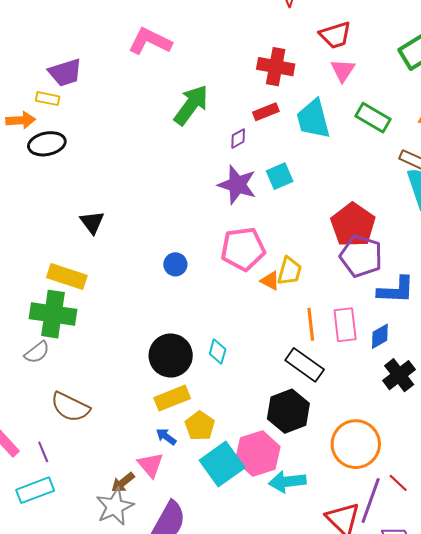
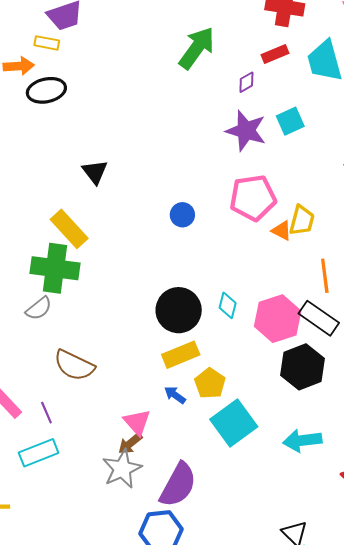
yellow rectangle: (67, 276) -> (69, 229), turned 30
pink hexagon: (258, 454) -> (278, 319), moved
pink triangle: (150, 465) -> (137, 422), moved

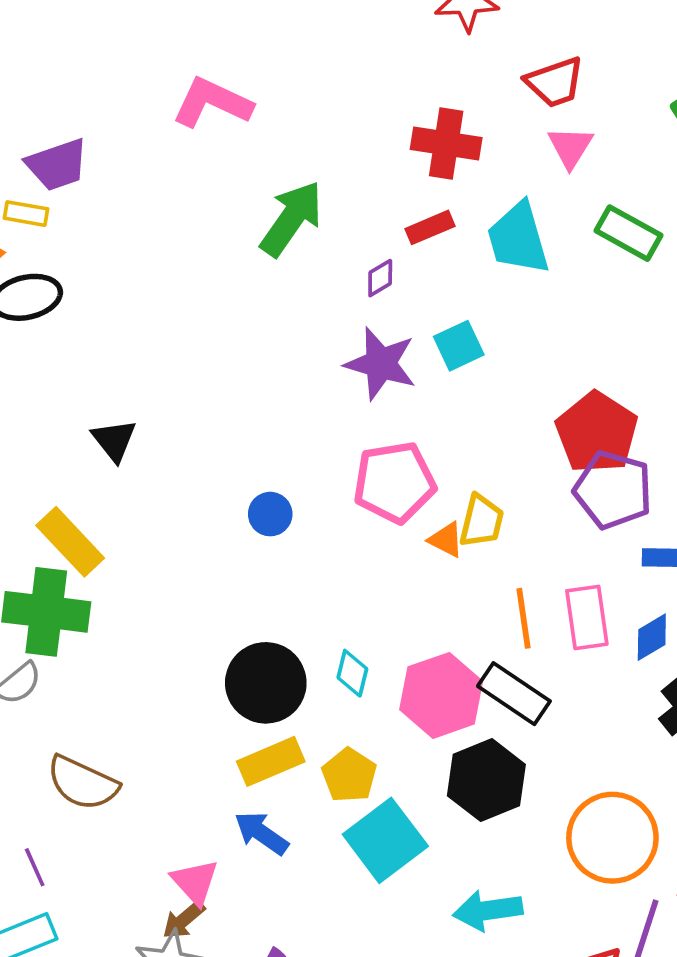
yellow pentagon: (210, 383) -> (349, 775), moved
blue arrow: (175, 395) -> (261, 833), size x1.4
cyan square: (234, 423) -> (385, 840), moved

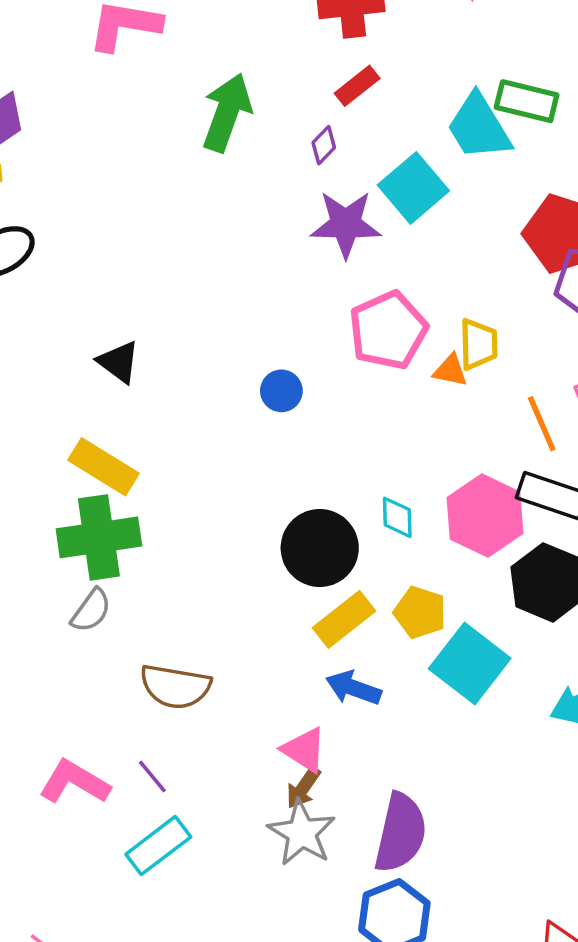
green rectangle: (628, 233) -> (527, 101), moved
cyan trapezoid: (518, 238) -> (479, 127), moved
cyan square: (459, 346) -> (413, 188), size x1.4

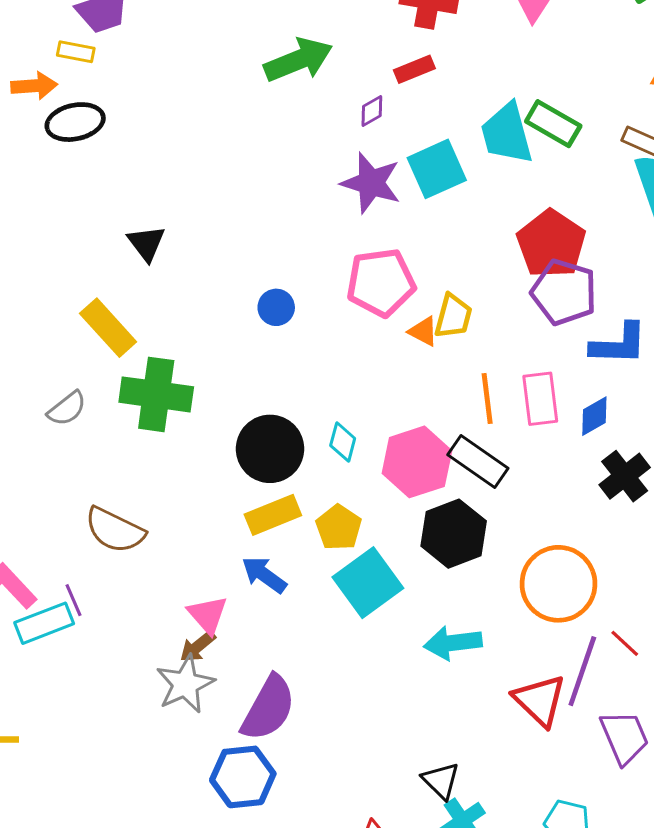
green arrow: (227, 113) -> (298, 60), turned 32
green cross: (99, 537) -> (156, 394), moved
gray semicircle: (91, 611) -> (67, 409), moved
cyan rectangle: (158, 846) -> (44, 623), moved

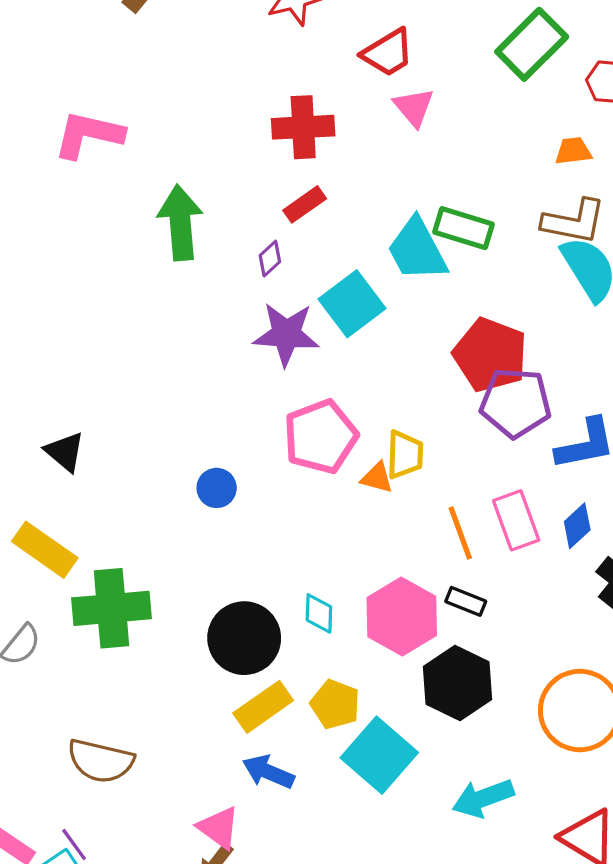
green arrow: (298, 60) -> (180, 223), turned -60
black rectangle: (478, 462) -> (466, 601), size x0.6

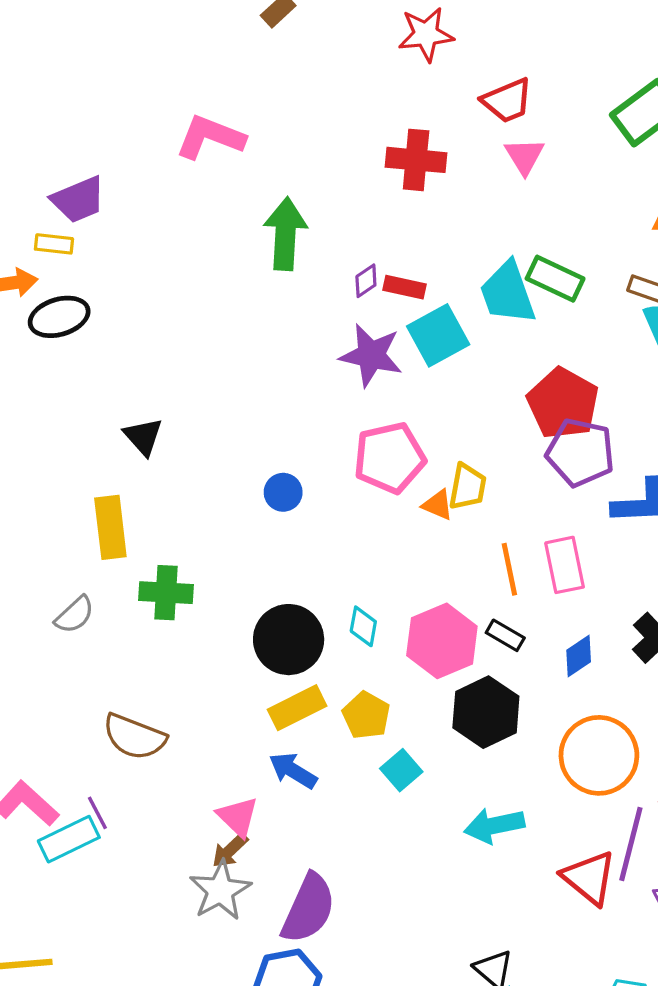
red rectangle: (305, 204) -> (404, 287), moved, turned 39
blue diamond: (577, 526) -> (579, 656), moved
yellow rectangle: (45, 550) -> (110, 527), turned 40
green cross: (111, 608) -> (166, 593), size x0.7
cyan square: (379, 755) -> (401, 770), size x0.6

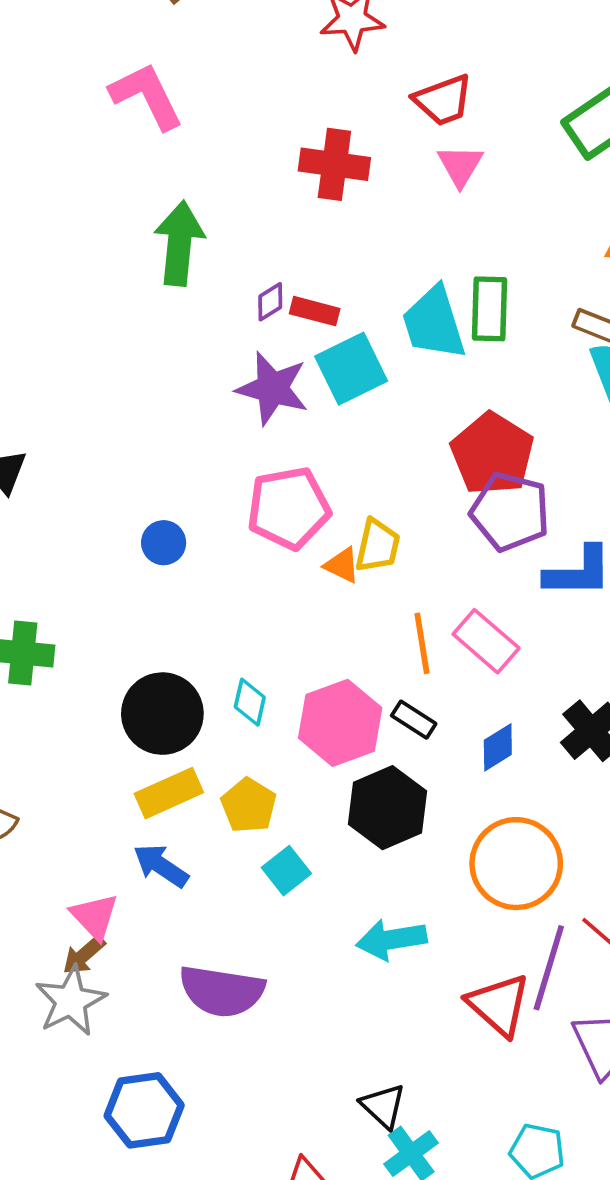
pink L-shape: (210, 137) -> (147, 96), moved, turned 40
green rectangle: (555, 279) -> (490, 309), turned 64
pink rectangle: (565, 565) -> (486, 641), turned -40
purple semicircle: (308, 909) -> (222, 991), moved, turned 72

